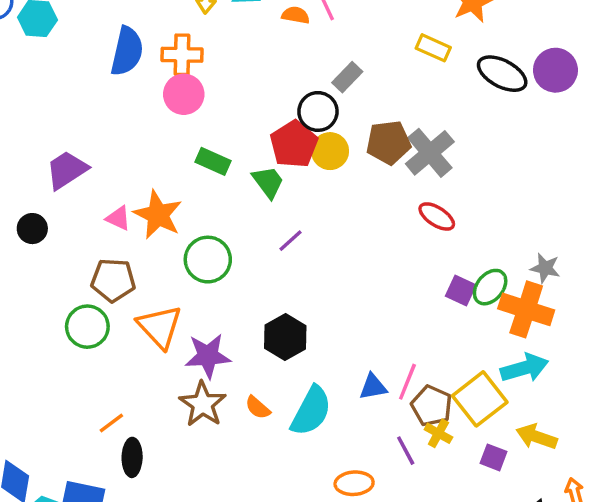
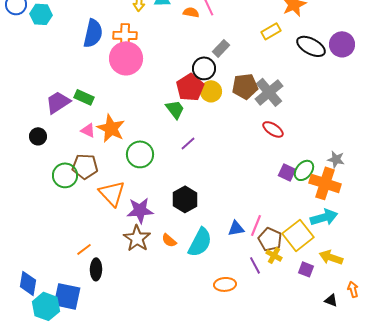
yellow rectangle: (433, 48) -> (271, 31), turned -54
pink circle: (184, 94) -> (126, 58), size x1.4
green rectangle: (213, 161) -> (84, 97), moved
green circle: (87, 327) -> (65, 175), moved

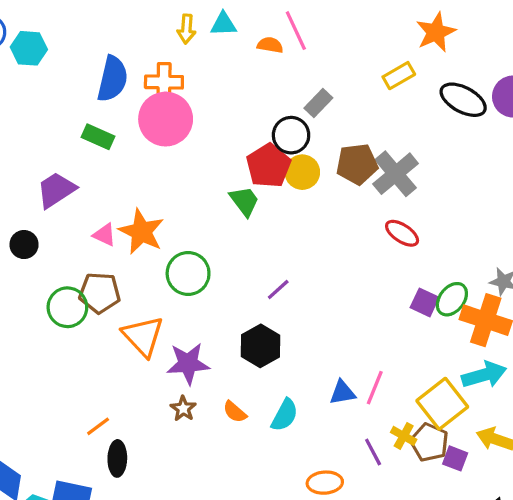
green rectangle: (84, 97) -> (98, 137), moved
purple line: (188, 143) -> (278, 290), moved
brown star: (137, 238) -> (183, 409), size x0.6
brown pentagon: (270, 239) -> (429, 442), moved
cyan semicircle: (200, 242) -> (285, 415), size x0.7

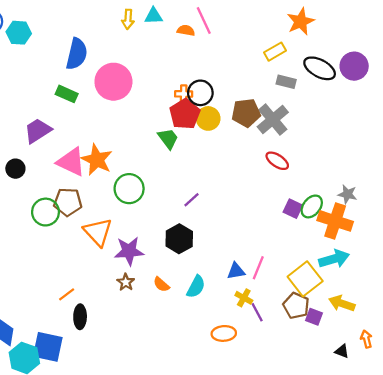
orange cross: (164, 82) -> (184, 94), moved, size x0.7
gray rectangle: (318, 103) -> (286, 82), moved, turned 60
pink triangle: (104, 235) -> (71, 162), size x1.8
yellow cross: (404, 436) -> (244, 298), moved

